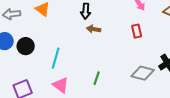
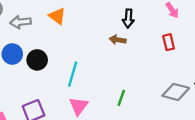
black arrow: (86, 11) -> (128, 18), moved
pink triangle: (61, 85) -> (79, 106), turned 30

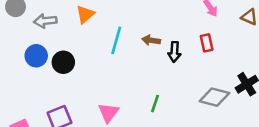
orange triangle: (57, 16) -> (85, 14), turned 42
black arrow: (128, 18) -> (174, 52), moved
cyan line: (73, 74) -> (116, 40), moved

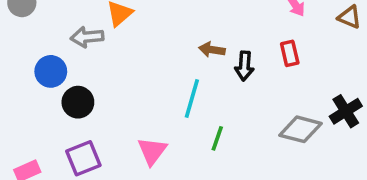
gray arrow: (45, 21) -> (87, 37), moved
cyan line: (116, 40) -> (192, 99), moved
black circle: (63, 62) -> (78, 102), moved

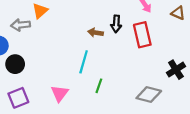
red rectangle: (290, 53) -> (142, 35), size x1.6
black arrow: (244, 66) -> (116, 24), moved
gray diamond: (301, 129) -> (149, 95), moved

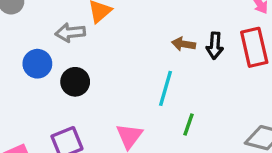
black arrow: (116, 24) -> (215, 46), moved
black circle: (15, 64) -> (75, 82), moved

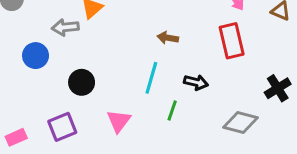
black arrow: (215, 46) -> (196, 82), moved, turned -80
black circle: (75, 82) -> (82, 82), moved

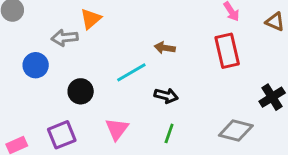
cyan line: (151, 78) -> (131, 72), moved, turned 44
black arrow: (196, 82) -> (166, 96), moved
green line: (172, 111) -> (169, 133), moved

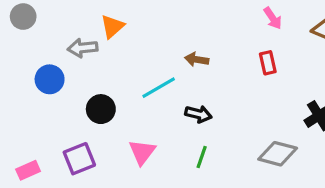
red rectangle: (227, 51) -> (268, 63), size x0.6

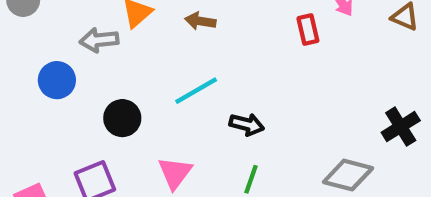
brown arrow: (197, 60) -> (200, 21), moved
red rectangle: (268, 63) -> (308, 30), moved

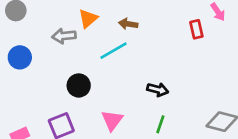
blue circle: (57, 80) -> (20, 57), moved
cyan line: (196, 91) -> (113, 51), moved

